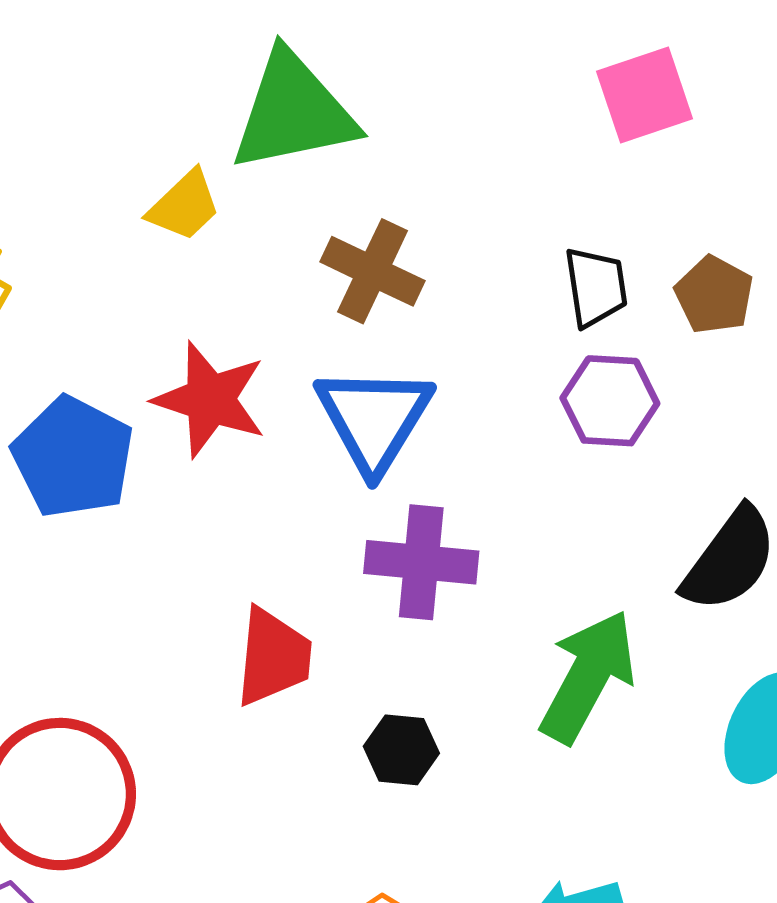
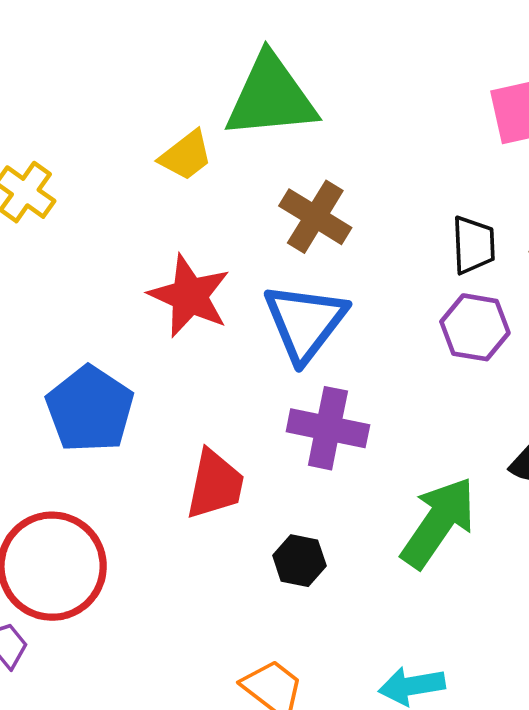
blue pentagon: (73, 457) -> (90, 409), moved

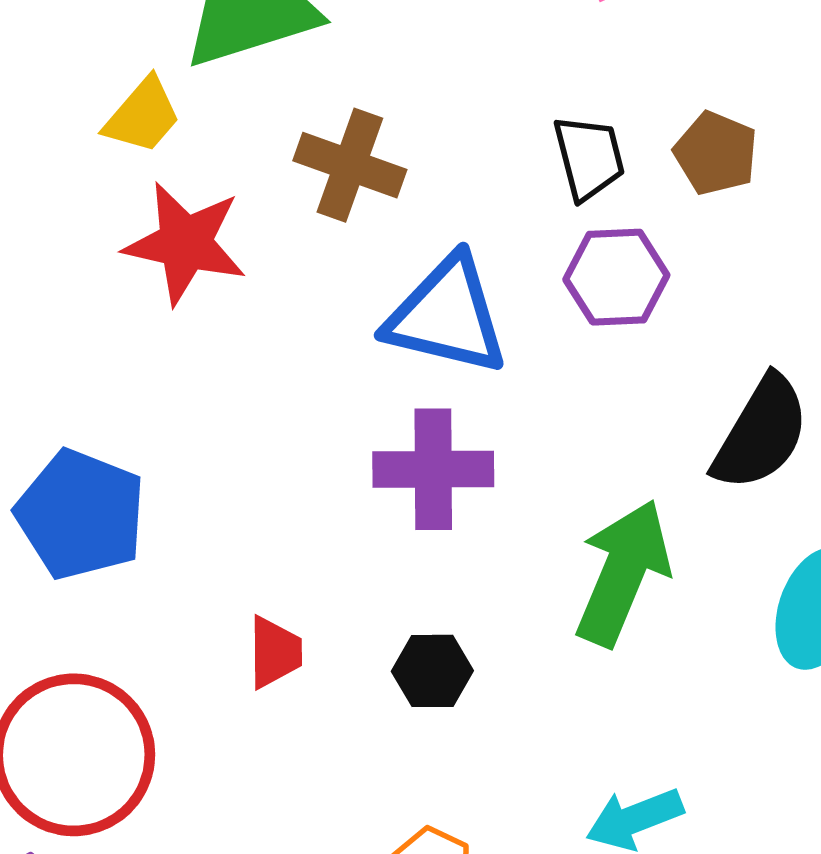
red star: (189, 296) -> (185, 243), moved
blue triangle: (305, 322) -> (447, 316), moved, turned -42
red trapezoid: (215, 485) -> (275, 652), moved, size x0.7

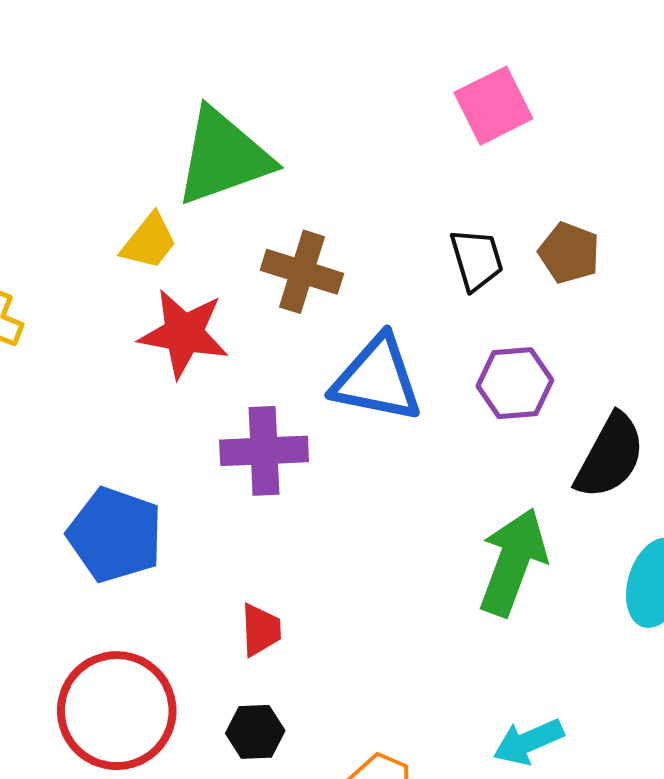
purple hexagon: (616, 277) -> (515, 383), moved
purple cross: (433, 469) -> (264, 451), moved
black hexagon: (432, 671) -> (255, 732), moved

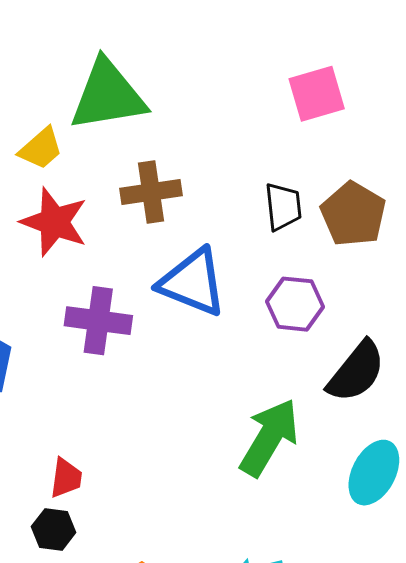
brown pentagon: (569, 253) -> (353, 214), size x1.4
brown cross: (302, 272) -> (151, 192), turned -36
red trapezoid: (261, 630) -> (66, 478), moved

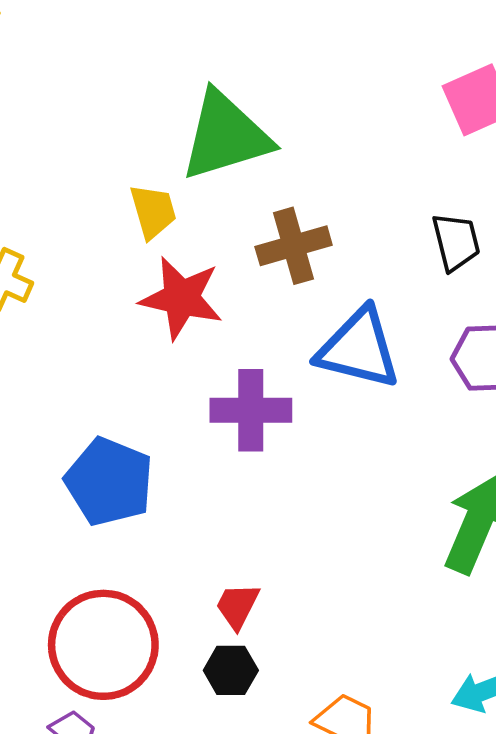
yellow trapezoid: (41, 149) -> (153, 211), turned -57
red trapezoid: (66, 478) -> (237, 606), turned -153

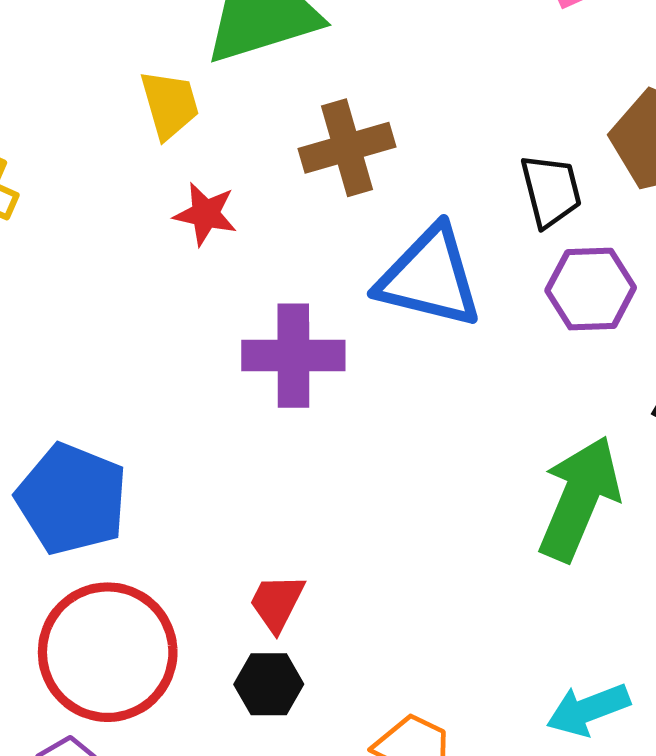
black trapezoid: (456, 242) -> (551, 191), moved
red star: (181, 298) -> (205, 214), size x0.6
blue pentagon: (109, 482) -> (72, 499), moved

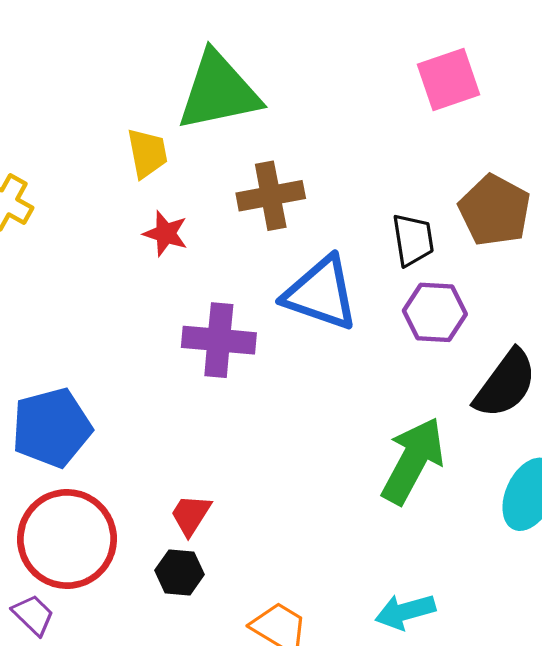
blue pentagon: (72, 499) -> (52, 428), turned 30

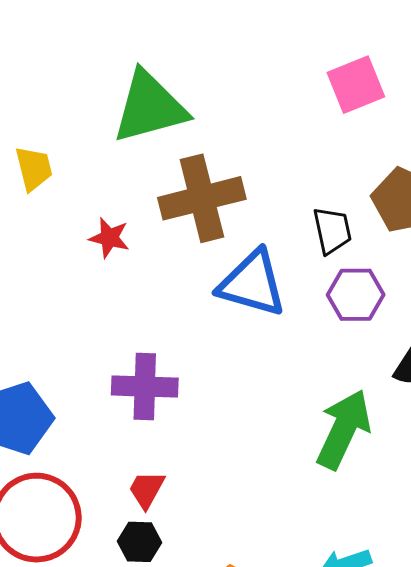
yellow trapezoid: (147, 153) -> (34, 168), moved
brown cross: (271, 196) -> (202, 198), size x1.4
purple cross: (219, 340) -> (145, 387), moved

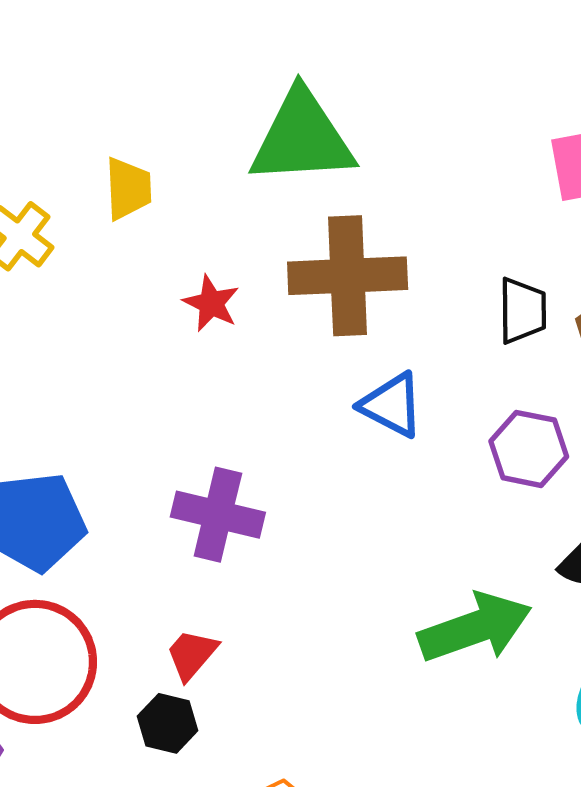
black trapezoid: (332, 231) -> (522, 311), moved
blue triangle: (252, 284) -> (392, 405), size x0.7
green arrow: (344, 429) -> (475, 628), turned 34

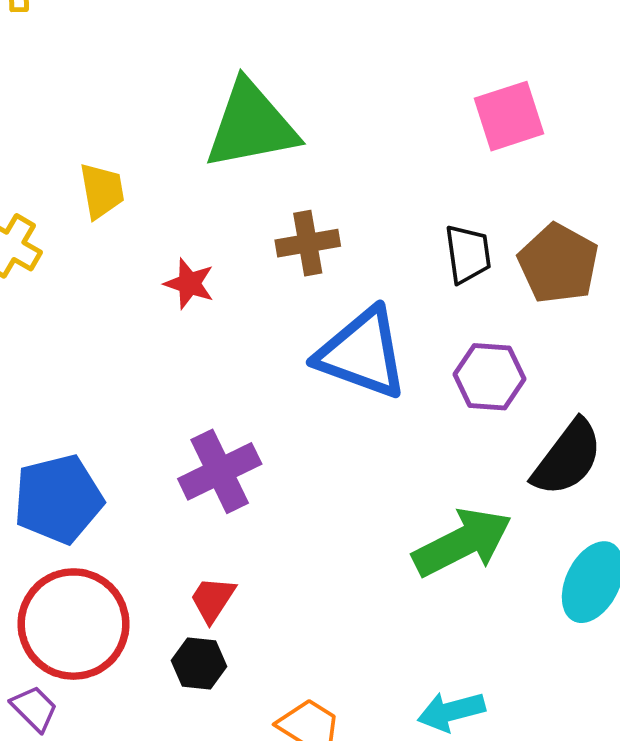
brown cross: (348, 276) -> (308, 243), size x0.6
blue triangle: (392, 405) -> (362, 353), size x1.6
purple cross: (218, 515) -> (220, 471), turned -32

